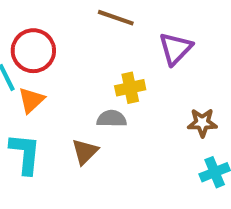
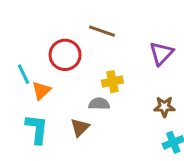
purple triangle: (175, 49) -> (161, 53), moved
red circle: (33, 51) -> (65, 55), moved

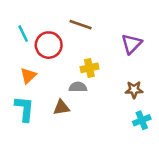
cyan line: (24, 74) -> (23, 34), moved
brown triangle: (80, 127) -> (61, 107), turned 36

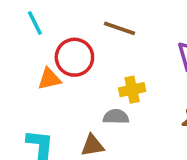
cyan line: (23, 34) -> (35, 23), moved
orange triangle: (28, 76) -> (49, 79), moved, turned 30

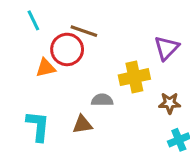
brown line: (120, 28) -> (84, 31), moved
yellow cross: (132, 90) -> (134, 77), moved, size x1.4

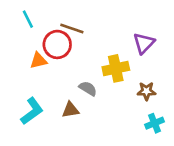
gray semicircle: (102, 100) -> (88, 88), turned 30
cyan L-shape: (38, 126) -> (32, 111), turned 48

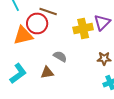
orange triangle: (39, 60) -> (23, 35), size x1.5
yellow cross: (116, 68) -> (83, 28), moved

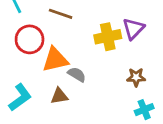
red circle: (37, 23) -> (30, 39), moved
orange triangle: (23, 35) -> (55, 60), moved

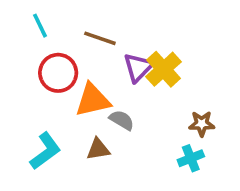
purple triangle: (133, 29) -> (138, 67), moved
yellow cross: (108, 37) -> (164, 69), turned -30
cyan cross: (144, 110) -> (191, 158), moved

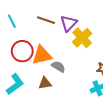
cyan line: (40, 26) -> (12, 21), moved
purple triangle: (138, 67) -> (69, 23), moved
red circle: (58, 73) -> (22, 51), moved

